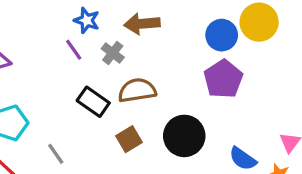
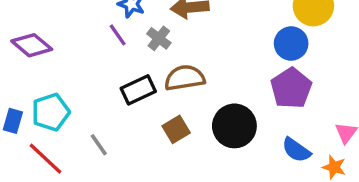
blue circle: (222, 35) -> (291, 43), moved
purple pentagon: (223, 79) -> (291, 88), moved
black rectangle: (93, 102) -> (138, 90), turned -60

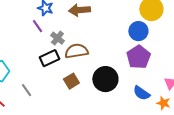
gray cross: (159, 38) -> (57, 38), moved

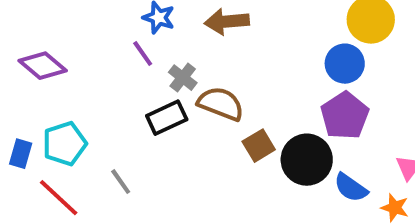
brown semicircle: (76, 51) -> (221, 104), turned 30
black circle: (105, 79) -> (307, 160), moved
brown square: (71, 81) -> (259, 146), moved

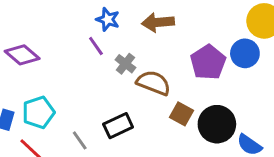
purple pentagon: (345, 116) -> (208, 62), moved
black rectangle: (167, 118) -> (118, 126), moved
brown square: (259, 146) -> (182, 114), turned -30

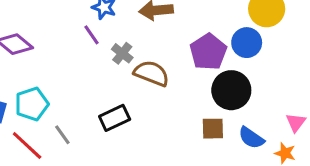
brown square: (182, 114) -> (213, 129), moved, turned -30
black circle: (217, 124) -> (231, 90), moved
gray line: (80, 140) -> (62, 135), moved

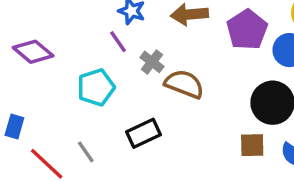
purple pentagon: (208, 52) -> (247, 30), moved
cyan pentagon: (32, 104) -> (96, 87), moved

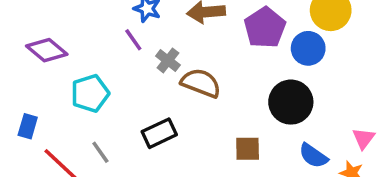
cyan pentagon: (96, 87) -> (90, 93), moved
brown square: (252, 145) -> (248, 149), moved

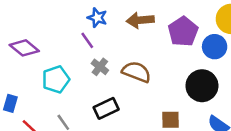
gray cross: (168, 60) -> (100, 67), moved

